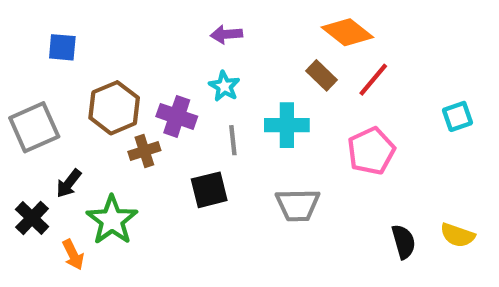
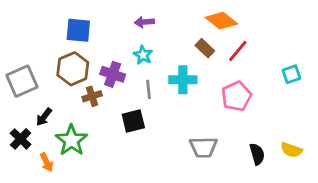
blue square: (62, 47) -> (78, 30), moved, size x1.4
gray trapezoid: (298, 205) -> (203, 147), moved

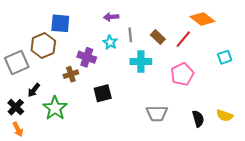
orange diamond: (221, 21) -> (202, 19), moved
brown hexagon: (73, 69) -> (43, 46), moved
gray line: (148, 89) -> (130, 35), moved
orange arrow: (47, 162) -> (18, 129), moved

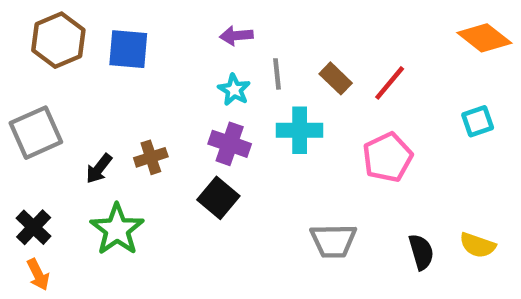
orange diamond: (202, 19) -> (484, 38), moved
brown hexagon: (43, 46) -> (58, 40), moved
purple cross: (87, 57) -> (230, 144), moved
black arrow: (34, 90) -> (99, 169), moved
black square: (103, 93) -> (218, 198), turned -36

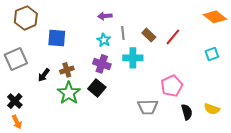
blue square: (128, 49) -> (57, 38), moved
pink pentagon: (387, 157) -> (172, 86), moved
green star: (117, 229) -> (69, 93), moved

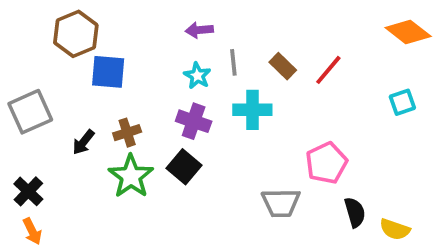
brown hexagon: (26, 18) -> (76, 34), moved
yellow semicircle: (212, 109) -> (395, 229), moved

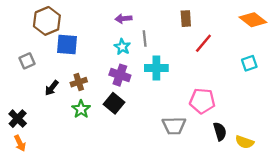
brown rectangle: (283, 66) -> (186, 19), moved, turned 42
gray square: (30, 112) -> (27, 61), moved, size x0.6
pink pentagon: (326, 163) -> (202, 101), turned 30
green star: (131, 176) -> (81, 109), size x0.7

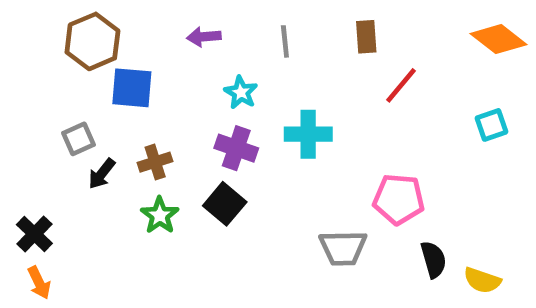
purple arrow: (123, 19) -> (204, 37), moved
gray line: (145, 39) -> (285, 41), moved
gray square: (27, 61) -> (78, 139), moved

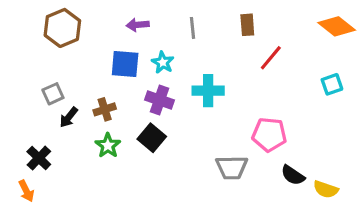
blue square: (132, 88) -> (125, 64), moved
black cross: (34, 234) -> (39, 158), moved
black semicircle: (433, 259) -> (293, 175), turned 140

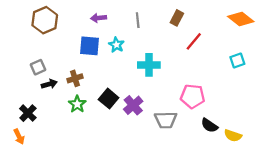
brown rectangle: (247, 25) -> (177, 18), turned 32
purple cross: (160, 100) -> (133, 105), moved, turned 30
black arrow: (69, 117) -> (49, 84), turned -144

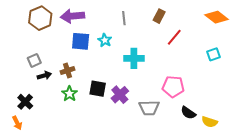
purple arrow: (98, 18) -> (73, 16), moved, size x1.6
black square: (109, 99) -> (98, 89), turned -30

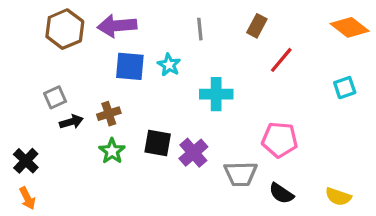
black cross: (25, 102) -> (26, 161), moved
black semicircle: (188, 113) -> (281, 193), moved

